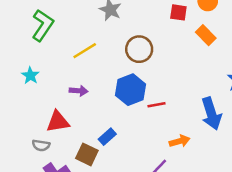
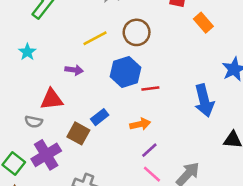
yellow line: (85, 51) -> (95, 38), moved
orange arrow: (180, 141) -> (140, 124), moved

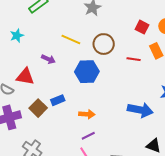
yellow line: (95, 38) -> (71, 40), turned 36
red line: (150, 89) -> (134, 59), moved
blue arrow: (204, 101) -> (140, 110), turned -80

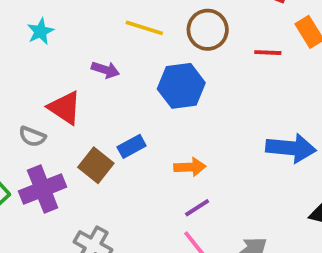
red triangle: (25, 77) -> (65, 108), turned 30

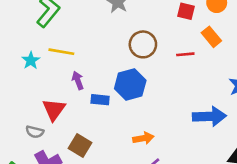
yellow line: (144, 28) -> (61, 52), moved
purple arrow: (105, 70) -> (78, 80), turned -120
red triangle: (65, 108) -> (54, 110), turned 40
blue rectangle: (132, 146) -> (100, 100), moved, turned 42

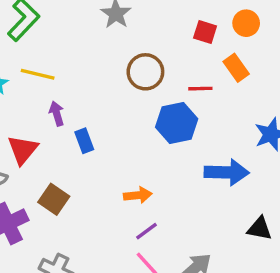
blue hexagon: (130, 84) -> (177, 123), moved
blue rectangle: (100, 100) -> (84, 141), turned 60

